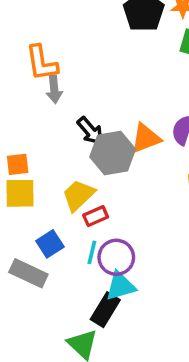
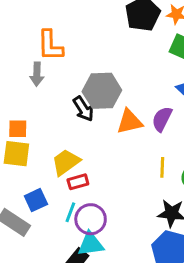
gray arrow: (54, 89) -> (37, 74), moved
gray hexagon: (113, 153) -> (102, 91), moved

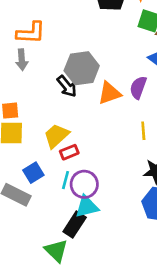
orange L-shape: (50, 46) -> (31, 33), turned -80

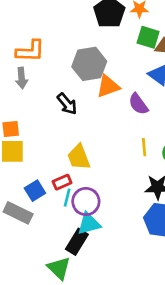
gray hexagon: (82, 68) -> (89, 64), moved
purple semicircle: (138, 88) -> (138, 104), turned -55
orange triangle: (110, 93) -> (108, 86), moved
yellow trapezoid: (56, 136) -> (79, 157), moved, turned -68
red rectangle: (69, 152) -> (62, 182), moved

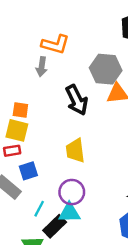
black arrow: (67, 104) -> (77, 100), size x1.4
red rectangle: (62, 182) -> (12, 151), moved
cyan line: (67, 198) -> (39, 209), moved

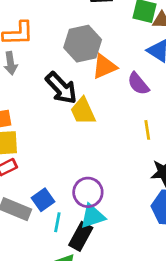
yellow trapezoid: (75, 151) -> (83, 111), moved
blue square: (28, 171) -> (43, 200), moved

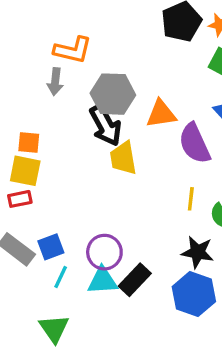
gray hexagon: (83, 44) -> (113, 94), moved
purple semicircle: (138, 84) -> (195, 143), size x1.4
black rectangle: (81, 236) -> (135, 280), moved

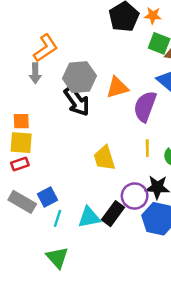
orange L-shape: (73, 50) -> (45, 48), turned -40
purple semicircle: (195, 143) -> (145, 106), turned 52
yellow trapezoid: (123, 158) -> (104, 158), moved
purple circle: (104, 252) -> (135, 196), moved

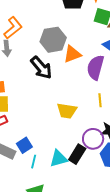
gray hexagon: (79, 77) -> (53, 40), moved
yellow trapezoid: (104, 158) -> (67, 111), turned -60

